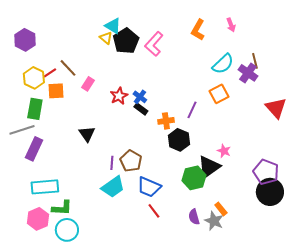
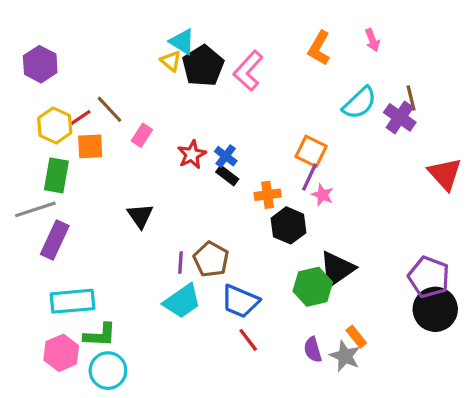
orange square: (219, 94) -> (311, 151), moved, turned -36
pink star: (224, 151) -> (322, 195), moved

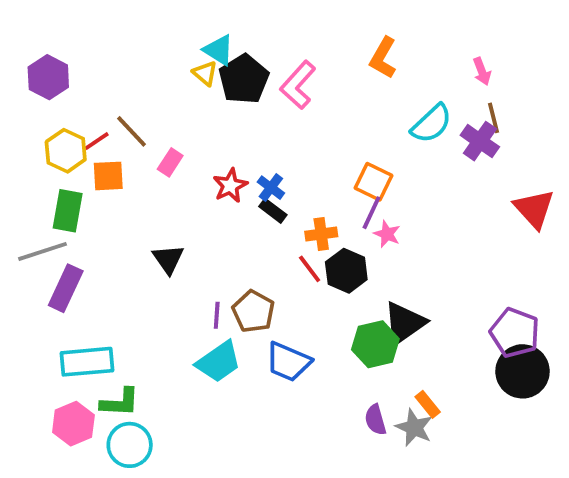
pink arrow: (372, 40) -> (482, 71), moved
red line: (248, 340) -> (310, 269), moved

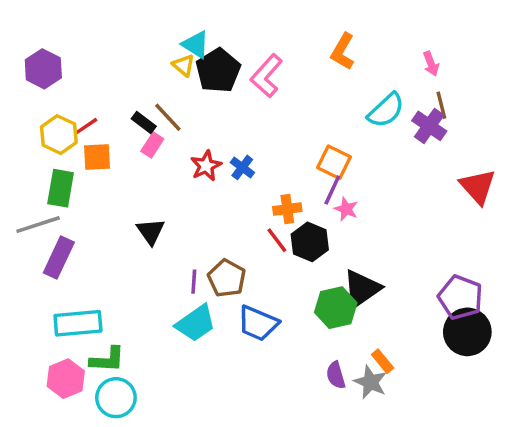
brown line: (132, 131) -> (168, 117), moved
black rectangle: (273, 211) -> (144, 122), moved

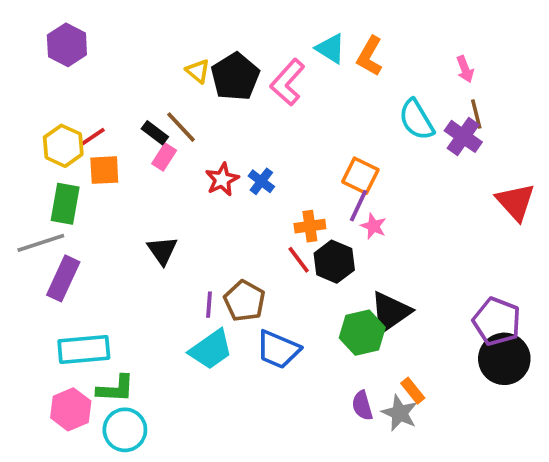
cyan triangle: (196, 45) -> (330, 49), moved
purple hexagon: (43, 69) -> (67, 45), moved
cyan semicircle: (386, 110) -> (416, 120), turned 102

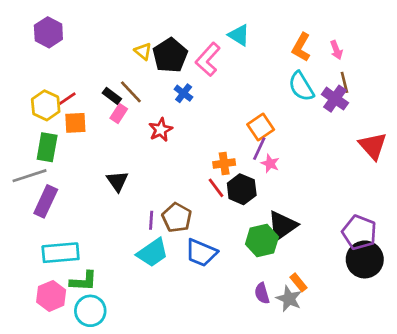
orange L-shape: (370, 56) -> (301, 47), moved
orange square: (360, 176) -> (261, 127), turned 30
blue cross: (261, 181) -> (184, 93), moved

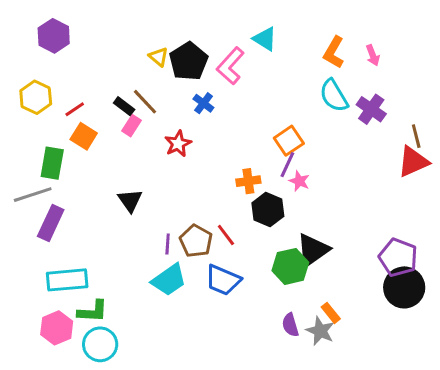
brown line: (344, 82) -> (416, 136), moved
yellow hexagon: (46, 105) -> (36, 97), moved
orange square: (75, 123) -> (84, 136), turned 35
red triangle: (373, 146) -> (413, 162), turned 48
red line: (216, 188) -> (226, 235), moved

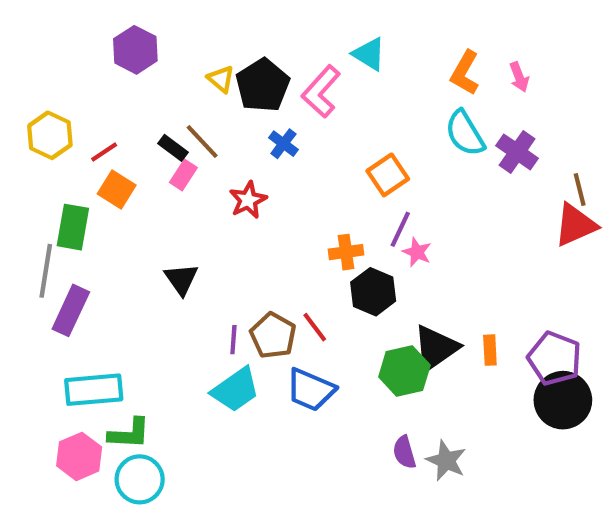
purple hexagon: (54, 36) -> (135, 50), moved
orange square: (289, 141) -> (388, 175), moved
gray line: (33, 195) -> (46, 271), turned -63
orange rectangle: (331, 313) -> (490, 350), moved, turned 36

